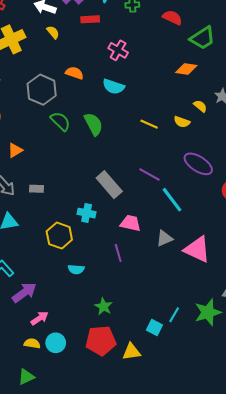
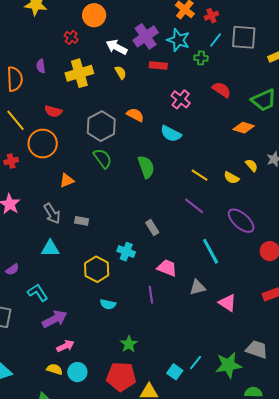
red semicircle: (172, 18) -> (222, 90), moved
green semicircle: (60, 121) -> (103, 158), moved
purple line: (150, 175) -> (194, 206), moved
gray rectangle: (109, 185) -> (152, 228), size x0.6
pink triangle: (197, 249) -> (227, 303), size x0.7

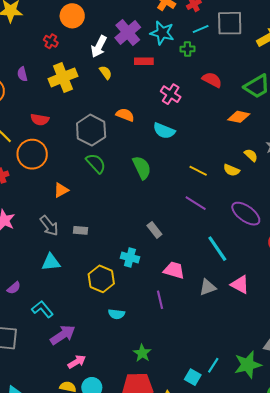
cyan line: (215, 40) -> (201, 29), turned 35
white arrow: (117, 47) -> (99, 47), turned -85
pink triangle: (227, 303) -> (240, 285), moved

